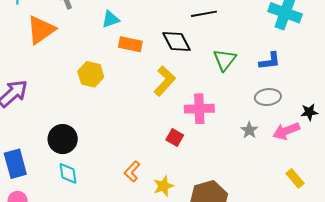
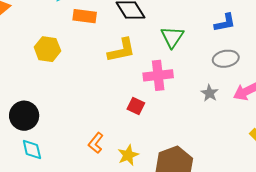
green triangle: (225, 60) -> (172, 37), moved
yellow L-shape: (165, 81) -> (122, 50), turned 40

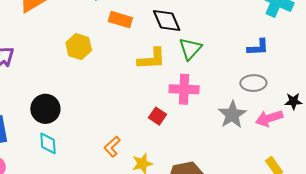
green triangle: (172, 37) -> (190, 49), moved
gray star: (210, 93) -> (232, 115), size x1.6

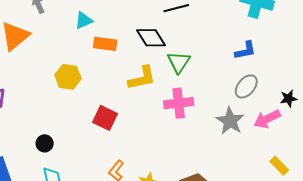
gray ellipse: (253, 83) -> (246, 86), turned -40
black circle: (45, 109) -> (45, 143), size x0.6
red square: (157, 116) -> (105, 118), moved, size x1.4

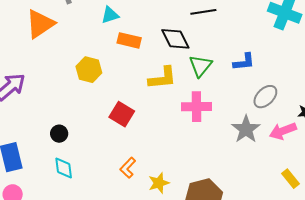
blue L-shape: (245, 50) -> (244, 62), moved

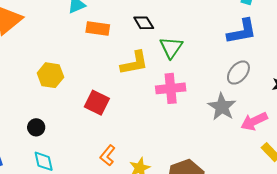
black diamond: (175, 39) -> (144, 23), size x0.7
blue L-shape: (244, 62) -> (242, 31), moved, size x1.4
yellow hexagon: (89, 70) -> (50, 75), moved
pink arrow: (283, 131) -> (254, 121), moved

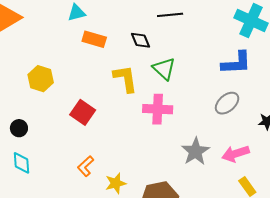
green triangle: (171, 47) -> (164, 69), turned -30
yellow L-shape: (134, 63) -> (125, 79), turned -96
gray star: (222, 107) -> (195, 151), moved

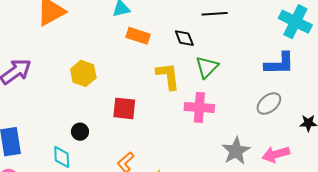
green triangle: (164, 69) -> (207, 67), turned 30
red square: (83, 112) -> (124, 108), turned -30
black circle: (19, 128) -> (80, 132), moved

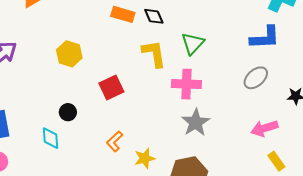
black diamond: (184, 38) -> (154, 16), moved
red square: (124, 108) -> (111, 88), turned -30
gray star: (236, 151) -> (196, 123), moved

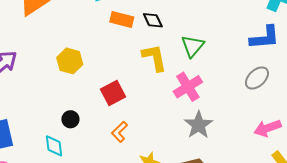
pink cross: (186, 84) -> (188, 87), turned -32
orange L-shape: (115, 141) -> (120, 132), moved

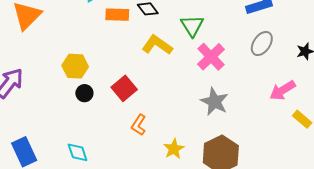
yellow L-shape: (154, 58) -> (157, 45), turned -32
pink cross: (188, 87) -> (211, 57), moved
black circle: (70, 119) -> (84, 93), moved

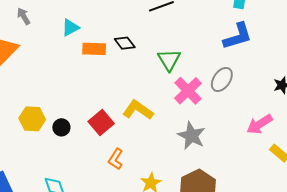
gray ellipse: (262, 44) -> (222, 79), moved
yellow L-shape: (157, 45) -> (138, 110), moved
yellow hexagon: (75, 66) -> (32, 119), moved

